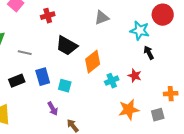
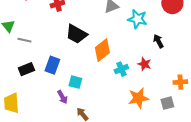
cyan star: (140, 31) -> (137, 19), moved
gray line: (25, 53) -> (24, 40), moved
blue rectangle: (43, 77) -> (52, 65), turned 36
cyan square: (65, 86) -> (75, 82), moved

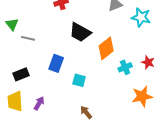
black rectangle: (26, 69) -> (21, 74), moved
purple arrow: (62, 97) -> (39, 103), moved, turned -120

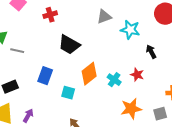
orange diamond: (106, 48) -> (89, 74), moved
cyan cross: (125, 67) -> (114, 80), turned -32

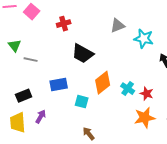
red star: (137, 75) -> (147, 94), moved
blue rectangle: (45, 76) -> (59, 85), turned 60
purple arrow: (28, 116) -> (41, 117), moved

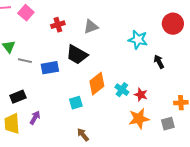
gray triangle: (118, 26) -> (91, 27), moved
blue rectangle: (59, 85) -> (50, 68), moved
cyan square: (82, 102) -> (76, 103), turned -32

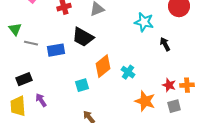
red star: (141, 95) -> (169, 85), moved
purple arrow: (35, 118) -> (41, 100), turned -64
orange star: (139, 119) -> (145, 101), turned 30

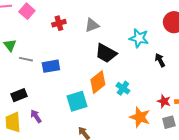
black trapezoid: (83, 37) -> (106, 53), moved
cyan square: (82, 85) -> (77, 101), size x1.5

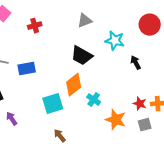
gray triangle: (92, 25) -> (85, 21), moved
cyan cross: (123, 88) -> (94, 100), moved

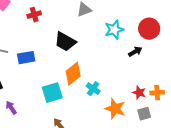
red circle: (150, 25) -> (149, 29), moved
cyan star: (115, 41) -> (114, 30), turned -30
black trapezoid: (82, 56) -> (65, 42), moved
black arrow: (136, 63) -> (135, 52), turned 88

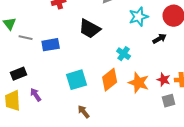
orange diamond: (73, 74) -> (110, 80), moved
cyan cross: (93, 89) -> (124, 54), moved
orange star: (115, 109) -> (139, 83), moved

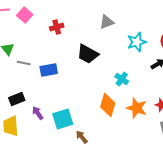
cyan square: (77, 80) -> (63, 119), moved
orange diamond: (110, 80) -> (108, 105), turned -35
purple arrow: (36, 95) -> (38, 113), moved

